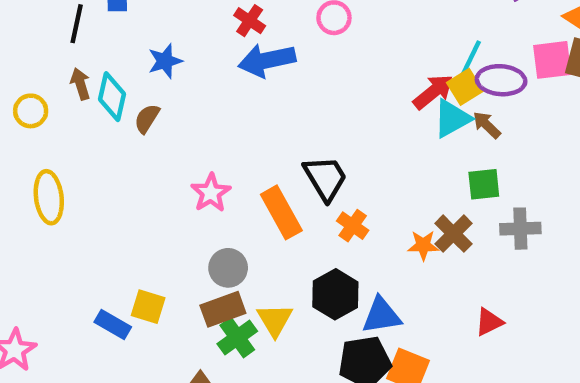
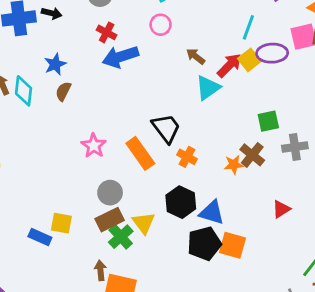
cyan line: (470, 59) -> (248, 27), moved
cyan triangle: (452, 118) -> (208, 88), moved
brown semicircle: (147, 119) -> (63, 91), moved
brown arrow: (487, 125) -> (196, 56), moved
blue triangle: (381, 315) -> (212, 212), turned 32

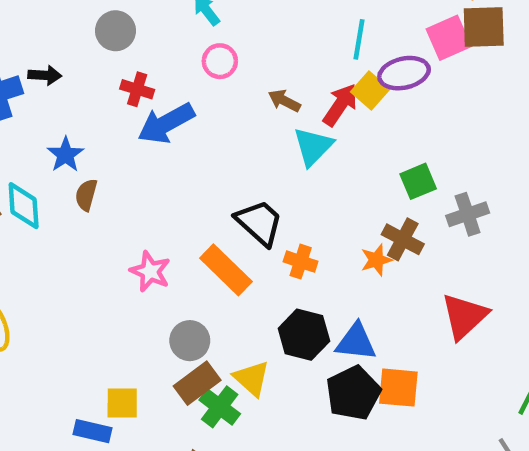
red triangle: (281, 209) -> (464, 316), size x1.6

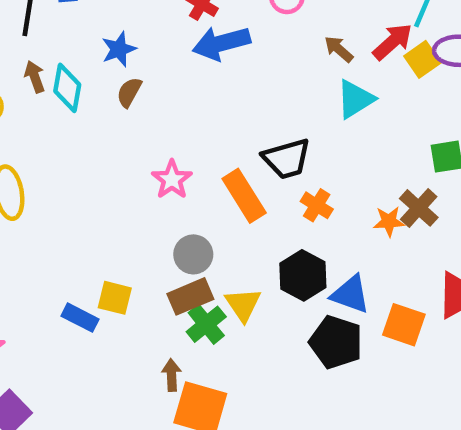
red arrow: (340, 105) -> (393, 42), moved
black trapezoid: (259, 223) -> (287, 159), turned 108
orange square: (398, 388) -> (404, 325), moved
black pentagon: (353, 393) -> (336, 342), turned 30

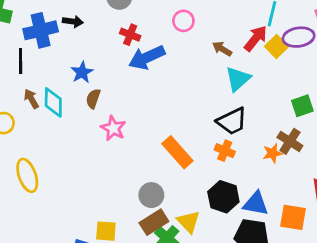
black trapezoid: (287, 159) -> (232, 121), moved
pink star: (172, 180) -> (113, 128), moved

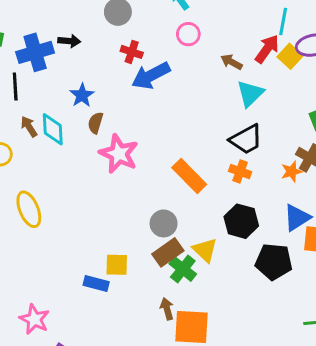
pink star: (113, 128) -> (119, 154), size x1.4
blue triangle: (256, 204) -> (297, 218), moved, turned -40

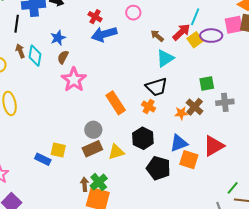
yellow triangle: (205, 250) -> (116, 152), turned 48
green cross: (183, 269) -> (99, 182), moved

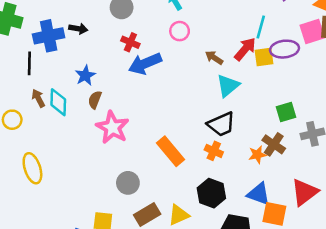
yellow square: (195, 40) -> (264, 57), turned 35
gray circle: (93, 130) -> (128, 183), moved
blue triangle: (179, 143) -> (259, 194), turned 48

